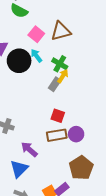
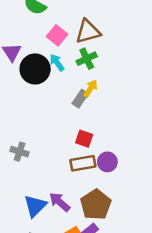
green cross: (60, 64) -> (87, 59), moved, turned 35
purple arrow: (29, 149) -> (60, 202), moved
brown pentagon: (81, 168) -> (96, 205), moved

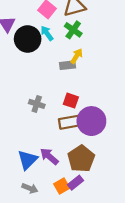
green cross: (87, 59) -> (73, 30), turned -30
gray rectangle: (80, 99) -> (67, 65), turned 49
gray cross: (20, 152) -> (37, 104), moved
purple circle: (107, 162) -> (91, 121), size x1.6

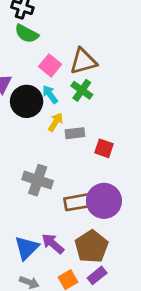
yellow arrow: (77, 56) -> (56, 122), moved
red square: (71, 101) -> (104, 148), moved
gray cross: (37, 104) -> (38, 180), size x1.5
purple rectangle: (75, 183) -> (97, 275), moved

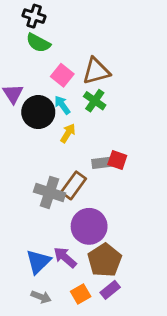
gray rectangle: (75, 133) -> (102, 163), moved
purple circle: (104, 201) -> (89, 226), moved
brown rectangle: (78, 202) -> (74, 185), moved, turned -44

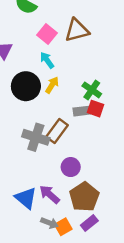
green cross: (95, 101) -> (92, 90), moved
black circle: (38, 112) -> (26, 86), moved
purple circle: (89, 226) -> (71, 167), size x0.6
blue triangle: (38, 262) -> (26, 198), turned -35
gray arrow: (41, 297) -> (50, 223), moved

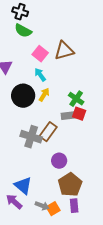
purple arrow: (50, 194) -> (14, 202), moved
purple rectangle: (89, 223) -> (74, 206), turned -56

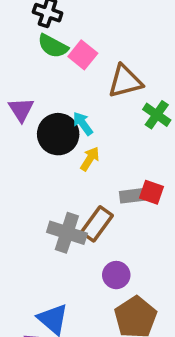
pink square: (40, 54) -> (83, 55), moved
black circle: (23, 96) -> (58, 134), moved
green cross: (76, 99) -> (157, 115), moved

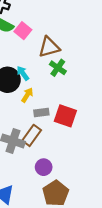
green cross: (157, 115) -> (58, 68), moved
red square: (151, 192) -> (65, 116), size x1.5
gray rectangle: (132, 196) -> (41, 113), moved

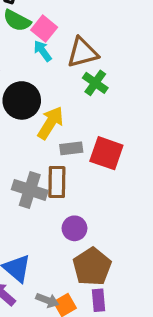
cyan arrow: (23, 73) -> (43, 51), moved
yellow arrow: (27, 95) -> (51, 123), size x1.5
brown rectangle: (32, 135) -> (57, 182), turned -35

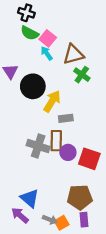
red square: (106, 153) -> (89, 159), moved
purple circle: (74, 228) -> (68, 152), moved
brown pentagon: (92, 267) -> (80, 197), turned 30

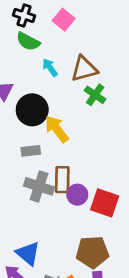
pink square: (48, 38) -> (64, 20), moved
yellow arrow: (52, 101) -> (57, 129), turned -70
gray rectangle: (66, 118) -> (31, 151), moved

